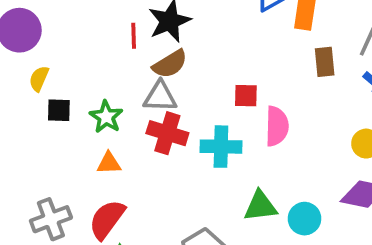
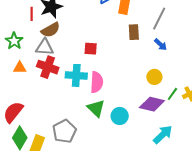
green star: (106, 117) -> (14, 41), moved
pink semicircle: (277, 126) -> (97, 82), moved
orange triangle: (109, 163) -> (20, 68), moved
green triangle: (260, 206) -> (96, 108), turned 48

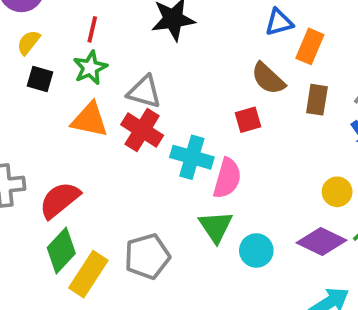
red line: (32, 14) -> (92, 29), moved
brown semicircle: (51, 30) -> (268, 78), moved, turned 60
red square: (91, 49) -> (248, 120), moved, turned -32
orange triangle: (20, 68) -> (90, 120), size x1.5

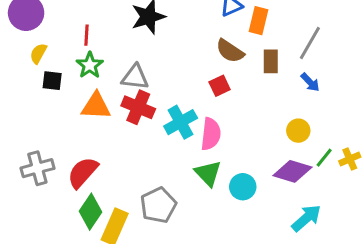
cyan cross: (192, 157) -> (181, 122), turned -36

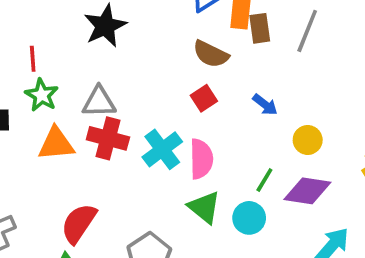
brown rectangle: (271, 61) -> (260, 28), moved
blue arrow: (310, 82) -> (265, 105), moved
green line: (324, 158) -> (264, 180), moved
red semicircle: (83, 172) -> (79, 223), moved

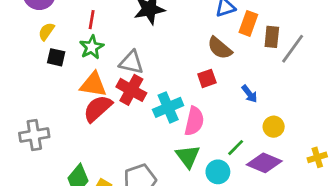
brown rectangle: (260, 28) -> (272, 37), moved
red semicircle: (79, 223) -> (98, 108), moved

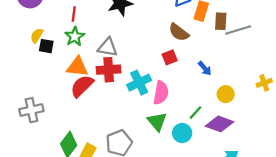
yellow semicircle: (46, 31) -> (37, 35), moved
gray line: (293, 49) -> (238, 30), turned 40
red cross: (131, 90) -> (109, 70), turned -30
yellow cross: (317, 157) -> (264, 83), moved

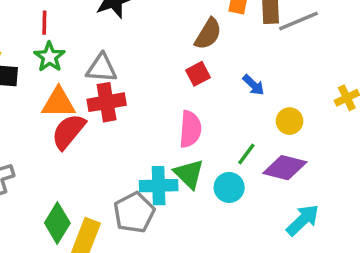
brown semicircle: (179, 32) -> (208, 34), turned -90
cyan cross: (139, 83) -> (159, 186), moved, turned 30

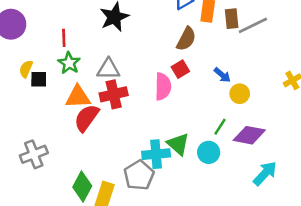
yellow circle: (290, 121) -> (240, 94), moved
pink semicircle: (190, 129) -> (163, 86), moved

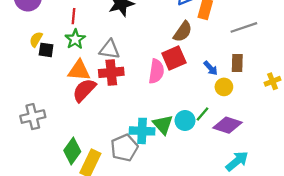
brown rectangle: (232, 19) -> (237, 63), moved
red square: (180, 69) -> (174, 58), size x1.5
cyan circle: (209, 152) -> (185, 121), moved

